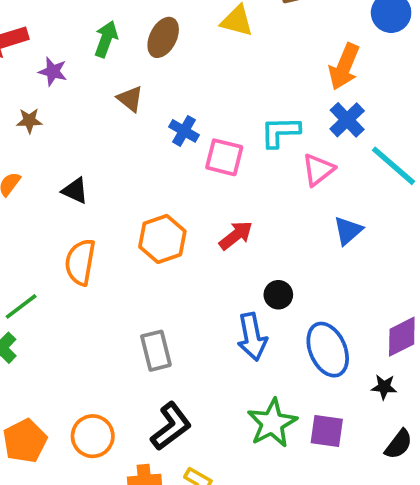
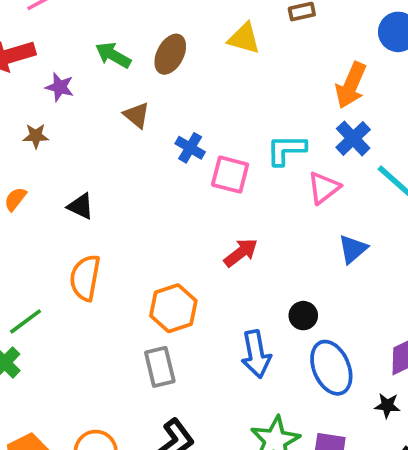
green arrow: (106, 39) -> (113, 55), turned -81
orange hexagon: (162, 239) -> (173, 308), moved
black circle: (278, 295) -> (303, 316), moved

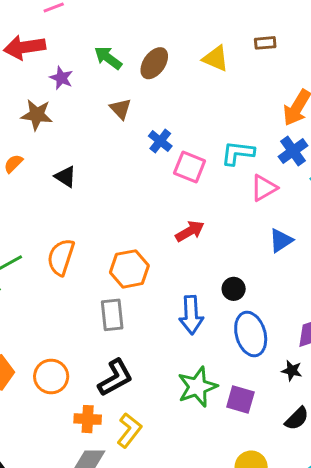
brown star: (36, 136) -> (37, 115), size x1.5
orange semicircle: (85, 278) -> (61, 257), moved

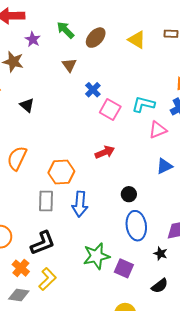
blue arrow: (191, 315) -> (80, 204), moved
orange cross: (88, 419) -> (21, 268), turned 30

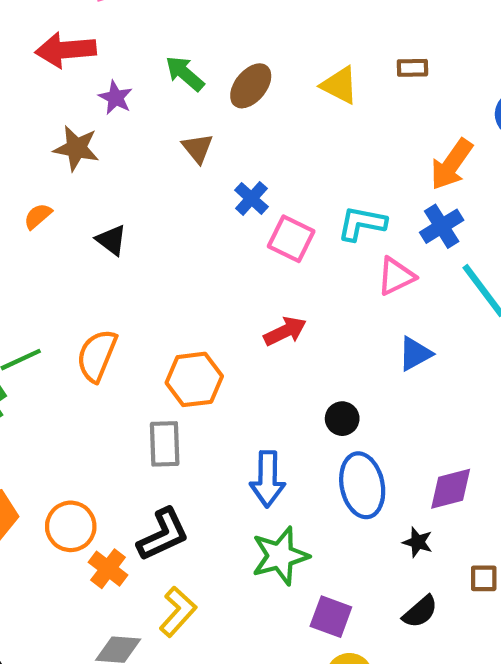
blue arrow: (80, 204) -> (268, 479), moved
orange cross: (21, 268) -> (108, 569), moved
purple square: (124, 268) -> (331, 617), moved

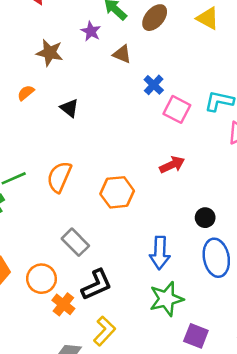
purple star: (115, 98) -> (91, 31), moved
brown triangle: (198, 148) -> (122, 54), turned -30
gray rectangle: (165, 444) -> (75, 242), moved, turned -44

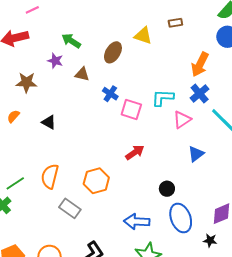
brown ellipse: (155, 18) -> (113, 52), moved
gray rectangle: (75, 242) -> (70, 208), moved
blue arrow: (160, 253) -> (137, 222), turned 100

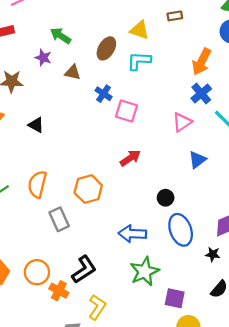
cyan L-shape: (163, 98) -> (139, 61), moved
gray rectangle: (70, 208) -> (59, 219), turned 30

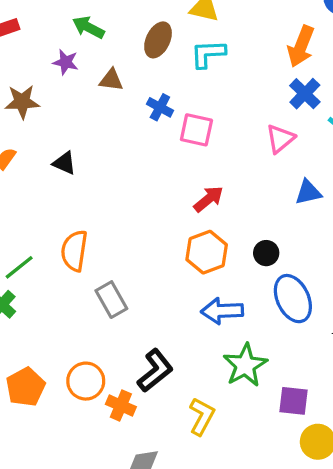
blue triangle: (197, 160) -> (308, 192), turned 30
orange hexagon: (88, 189) -> (207, 252), moved
yellow L-shape: (97, 307) -> (202, 416), moved

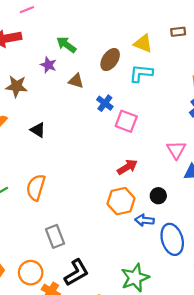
pink triangle: (280, 139) -> (176, 150), moved, turned -30
black circle: (266, 253) -> (158, 196), moved
gray rectangle: (111, 300) -> (55, 236), moved
blue arrow: (222, 311) -> (144, 220), moved, size x0.7

